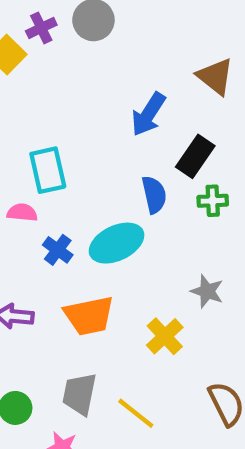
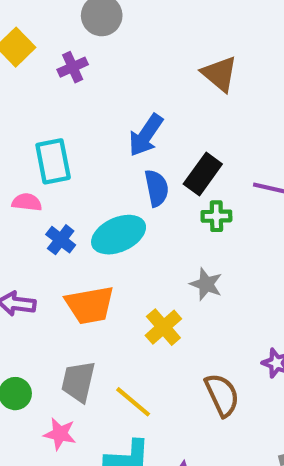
purple cross: (41, 28) -> (73, 67), moved
blue arrow: (148, 114) -> (146, 135), moved
black rectangle: (195, 156) -> (203, 174), moved
green cross: (213, 201) -> (216, 216), moved

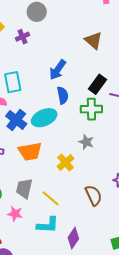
black rectangle: (203, 174) -> (98, 84), moved
green cross: (216, 216) -> (91, 109), size x1.5
blue cross: (61, 240) -> (16, 120), size x1.5

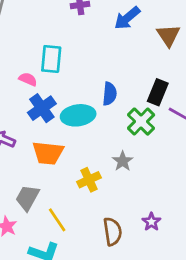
blue arrow: (58, 70) -> (127, 18), moved
black rectangle: (98, 84) -> (158, 92), turned -30
green cross: (91, 109) -> (141, 122), turned 30

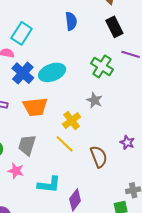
cyan rectangle: (51, 59) -> (22, 33), turned 40
black rectangle: (158, 92) -> (114, 27), moved, turned -36
blue semicircle: (110, 94) -> (71, 21), moved
yellow line: (57, 220) -> (65, 144), moved

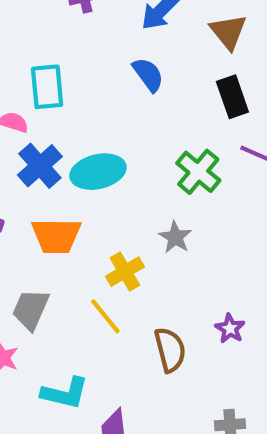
blue semicircle: (71, 21) -> (148, 75), turned -36
cyan rectangle: (22, 33) -> (47, 87), turned -45

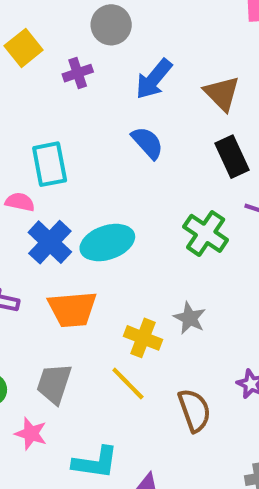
gray star: (175, 237) -> (190, 318), moved
yellow cross: (125, 272) -> (143, 338), turned -33

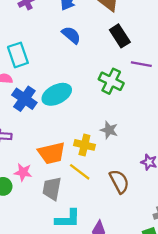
orange trapezoid: (72, 309) -> (52, 153), moved
gray trapezoid: (54, 384) -> (52, 189), moved
pink star: (31, 434) -> (23, 172), moved

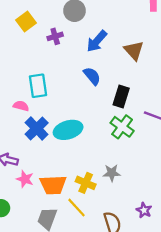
black rectangle: (120, 36) -> (121, 96), moved, turned 40
gray star: (109, 130) -> (112, 173), turned -30
pink star: (23, 172) -> (25, 179), moved

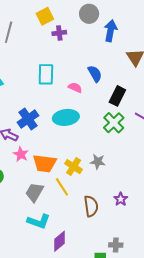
purple cross: (55, 36) -> (59, 33), moved
blue arrow: (97, 41) -> (110, 31), moved, turned 140
pink semicircle: (21, 106) -> (75, 88), moved
blue cross: (37, 129) -> (28, 119), moved

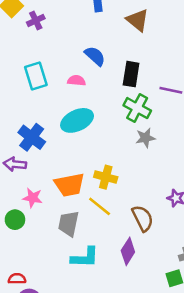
pink star: (21, 154) -> (33, 198), moved
gray star: (98, 162) -> (145, 138), moved
purple diamond: (59, 241) -> (128, 251), moved

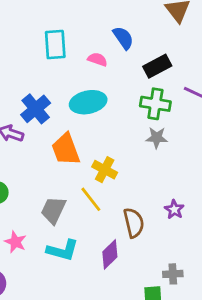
black rectangle: (131, 74) -> (157, 66), turned 40
green cross: (137, 108) -> (155, 104), turned -32
orange trapezoid: (69, 185) -> (66, 149), moved, turned 68
pink star: (33, 198) -> (15, 242), moved

